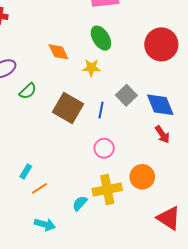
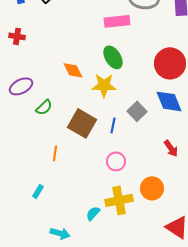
yellow star: (91, 68) -> (104, 85), size x1.4
blue diamond: (160, 105) -> (169, 101), moved
cyan rectangle: (26, 172) -> (38, 191), moved
orange line: (40, 188) -> (55, 153), moved, turned -49

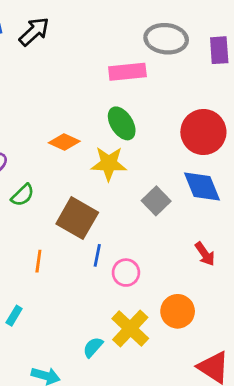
orange diamond: (73, 70) -> (64, 142), turned -40
blue line: (113, 125) -> (97, 255), moved
yellow cross: (119, 200) -> (130, 329), turned -36

